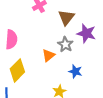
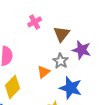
blue star: (75, 71) -> (71, 88), size x1.6

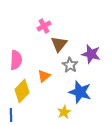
brown triangle: (62, 34) -> (59, 44), moved
orange triangle: (44, 72) -> (44, 76), moved

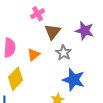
purple star: (91, 54) -> (85, 31), moved
orange triangle: (44, 76) -> (34, 55), moved

